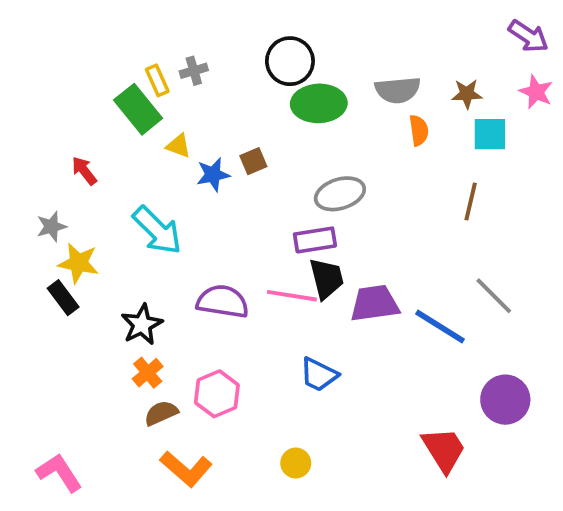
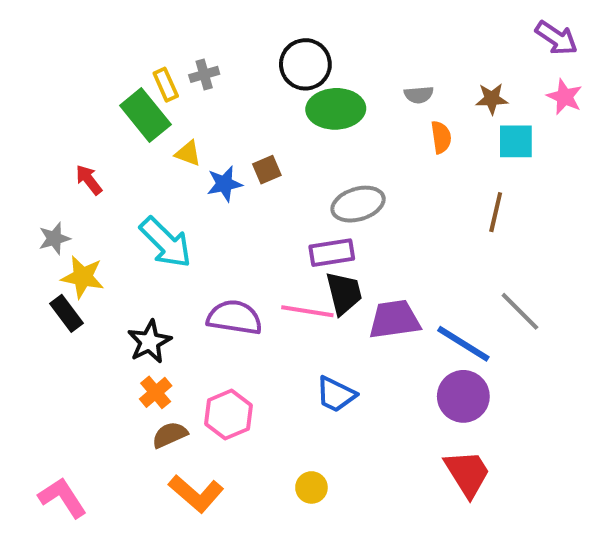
gray semicircle: (398, 90) -> (419, 95), size x0.6
purple circle: (505, 400) -> (463, 396), moved

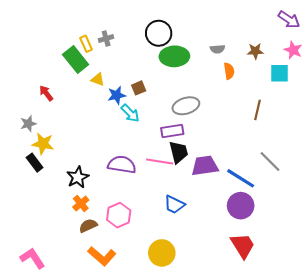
cyan square: (516, 141) -> (280, 73), moved
cyan arrow: (166, 243) -> (130, 113), moved, size x0.7
yellow circle: (311, 487) -> (162, 253), size x1.6

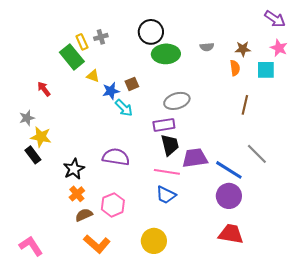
orange semicircle: (229, 71) -> (235, 68), moved
pink line: (160, 161) -> (167, 172), moved
red trapezoid: (243, 246) -> (231, 234), turned -48

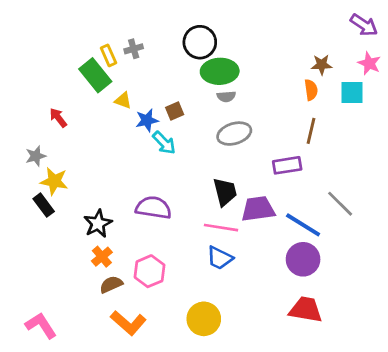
gray semicircle: (207, 47) -> (226, 96), moved
brown line: (245, 105) -> (311, 131), moved
purple rectangle: (164, 125) -> (287, 165), moved

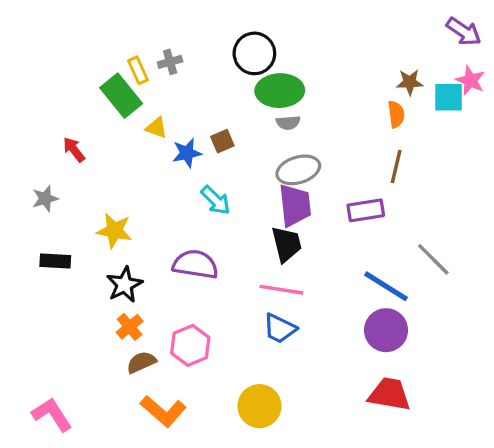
cyan square: (352, 93) -> (448, 97), moved
cyan arrow: (164, 143) -> (216, 200), moved
yellow star: (54, 181) -> (114, 231), moved
black rectangle: (44, 205) -> (55, 261), turned -50
purple trapezoid: (258, 209) -> (295, 205), moved, turned 92

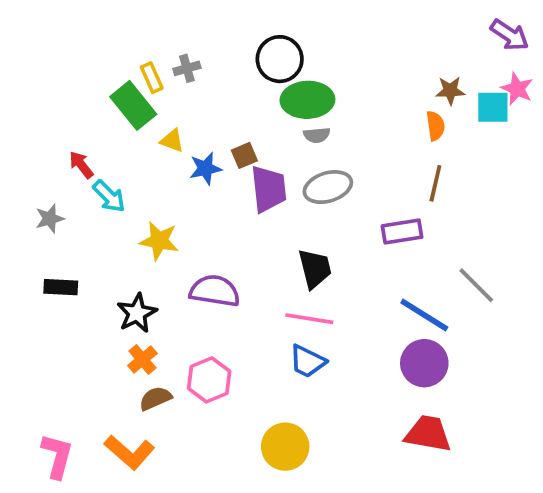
cyan arrow: (216, 200) -> (109, 196), moved
purple trapezoid: (295, 205) -> (269, 189), moved
yellow star: (114, 231) -> (159, 241), moved
orange L-shape: (163, 411) -> (129, 452), moved
pink L-shape: (52, 415) -> (57, 456), turned 48

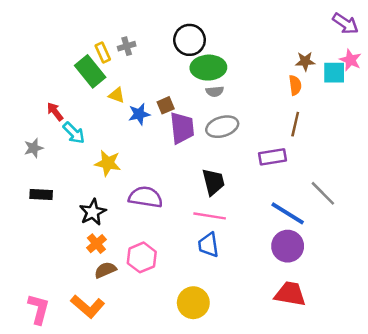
blue trapezoid: (307, 361) -> (208, 245), turned 56

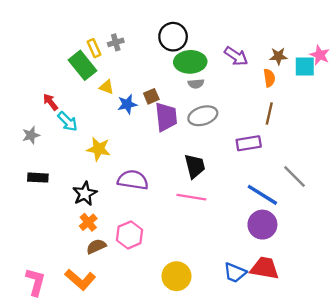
purple arrow: (345, 24) -> (236, 56), moved
blue trapezoid: (208, 245) -> (235, 273), moved, turned -60

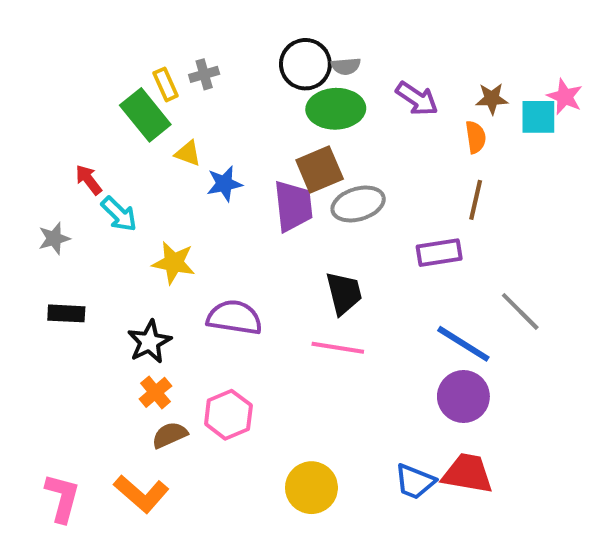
gray semicircle: (196, 84) -> (346, 66), moved
brown square: (151, 96) -> (320, 170), moved, size x1.6

